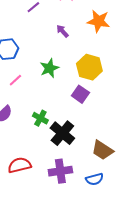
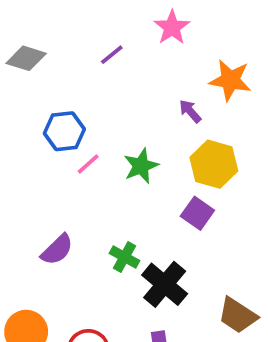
purple arrow: (62, 31) -> (190, 111), moved
pink line: (15, 80) -> (88, 164), moved

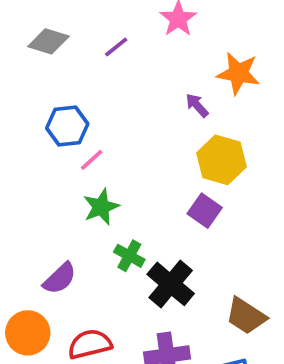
gray diamond: (26, 58) -> (48, 41), moved
green star: (141, 166) -> (101, 207), moved
purple semicircle: (57, 250) -> (60, 278), moved

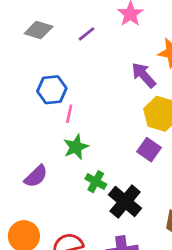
purple arrow: (197, 105) -> (144, 75), size x1.5
pink line: (92, 160) -> (69, 114), turned -36
purple semicircle: (60, 278) -> (36, 176), moved

